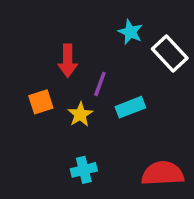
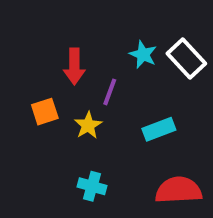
cyan star: (130, 32) -> (143, 55), moved
cyan rectangle: (130, 107) -> (159, 129), moved
cyan cross: (84, 170) -> (92, 186), turned 30

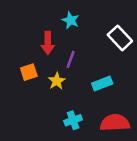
cyan star: (143, 55) -> (71, 20), moved
cyan cross: (92, 186) -> (73, 120), moved, turned -36

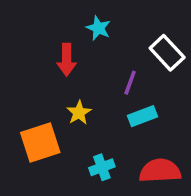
purple line: (71, 59) -> (130, 83), moved
orange square: (29, 72) -> (40, 143), moved, size x1.6

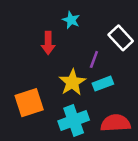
yellow star: (79, 113) -> (72, 82), moved, size x1.5
cyan cross: (102, 167) -> (74, 120), size x1.6

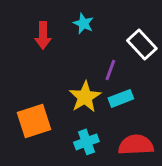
red arrow: (48, 43) -> (43, 36), moved
cyan cross: (74, 120) -> (86, 142), size x0.7

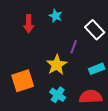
cyan rectangle: (121, 98) -> (97, 69), moved
cyan cross: (86, 142) -> (58, 95), turned -35

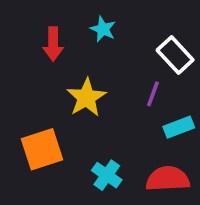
purple line: (74, 47) -> (153, 94), moved
yellow star: (57, 65) -> (86, 98), moved

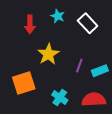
white rectangle: (175, 55) -> (88, 23), moved
purple line: (153, 94) -> (79, 66), moved

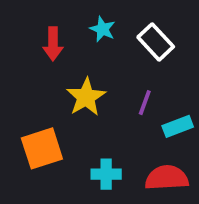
purple line: (79, 66) -> (145, 103), moved
cyan cross: (60, 97) -> (106, 174), turned -35

